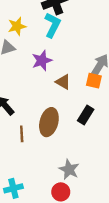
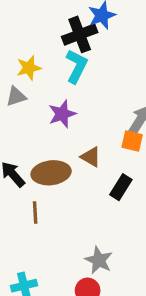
brown triangle: (63, 82) -> (91, 157), moved
brown ellipse: (49, 122) -> (51, 173), moved, turned 68

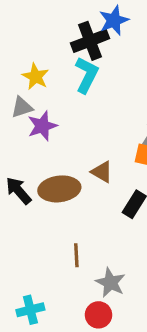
yellow star: (29, 68) -> (36, 77), turned -30
purple star: (62, 114) -> (42, 126), moved
brown line: (35, 213) -> (76, 255), moved

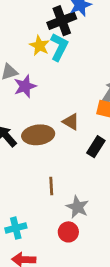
yellow star: (36, 77) -> (39, 46), moved

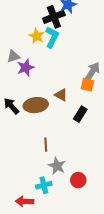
gray star: (78, 207) -> (57, 166), moved
cyan cross: (16, 228) -> (44, 185), moved
red circle: (68, 232) -> (78, 180), moved

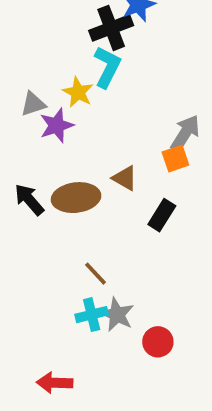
yellow star: (37, 36) -> (78, 92), moved
orange square: (87, 85) -> (175, 159), turned -32
brown line: (46, 145) -> (96, 274), turned -40
cyan cross: (44, 185) -> (92, 315), moved

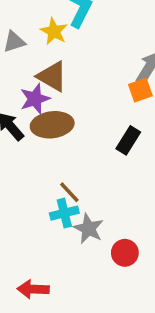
purple star: (57, 125) -> (35, 99), moved
brown triangle: (125, 178) -> (52, 76), moved, size x1.4
cyan cross: (92, 315) -> (64, 213), moved

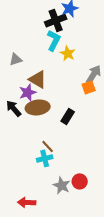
yellow star: (54, 31) -> (68, 53), moved
black rectangle: (128, 140) -> (68, 116), moved
gray star: (89, 229) -> (62, 185), moved

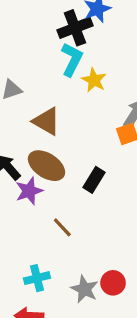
purple star: (28, 92) -> (29, 191), moved
brown ellipse: (38, 107) -> (46, 166), turned 40
cyan cross: (45, 158) -> (37, 278), moved

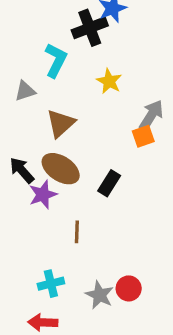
cyan L-shape: (72, 59) -> (56, 60), moved
brown triangle: (46, 121) -> (61, 123), turned 48
brown line: (62, 227) -> (77, 232), turned 45

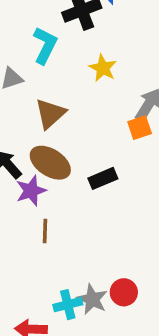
black rectangle: (109, 183) -> (103, 178), turned 35
brown line: (77, 232) -> (45, 231), moved
cyan cross: (51, 284) -> (68, 305), moved

